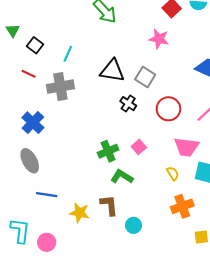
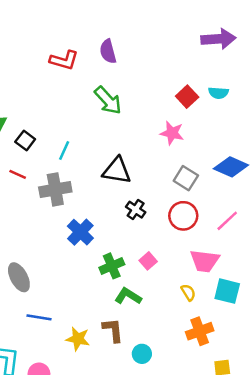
gray square: (145, 77) -> (186, 178), moved
blue cross: (33, 123) -> (80, 232), moved

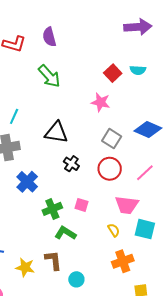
pink square: (148, 261) -> (81, 205), turned -32

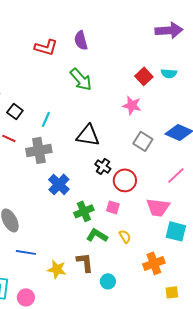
red circle: (110, 169) -> (125, 180), moved
yellow semicircle: (114, 230) -> (125, 236), moved

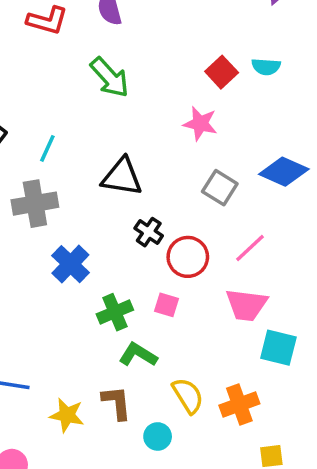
pink line: (176, 175) -> (250, 248), moved
yellow semicircle: (125, 236) -> (188, 396), moved, size x1.5

